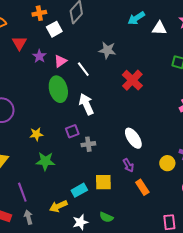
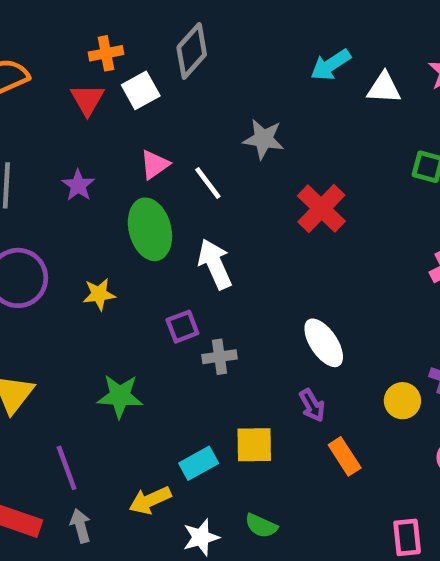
red triangle: (19, 43) -> (87, 100), moved
purple star: (39, 56) -> (78, 185), moved
yellow star: (36, 134) -> (99, 294), moved

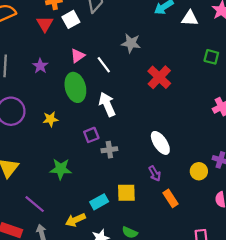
purple line: (67, 468) -> (35, 204), turned -30

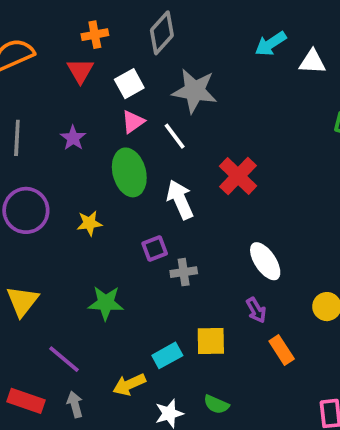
white square: (71, 19) -> (129, 84), moved
gray star: (131, 43) -> (195, 91), moved, size x1.4
red cross: (159, 77) -> (238, 176), moved

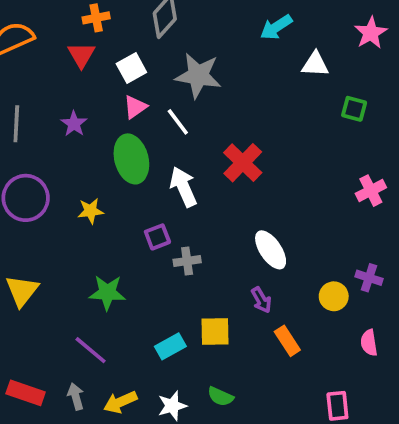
white triangle: (312, 62) -> (315, 64), moved
purple line: (64, 359) -> (91, 350), moved
yellow arrow: (129, 384) -> (120, 402), moved

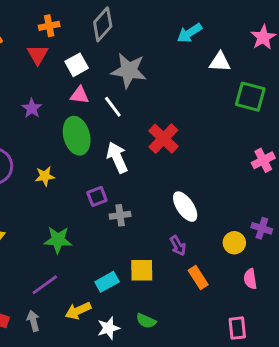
pink triangle: (135, 107) -> (80, 95), turned 42
green square: (354, 109) -> (250, 97), size x1.5
pink semicircle: (369, 343) -> (250, 279), moved
purple line: (91, 350) -> (45, 285), turned -76
yellow arrow: (120, 402) -> (78, 311), moved

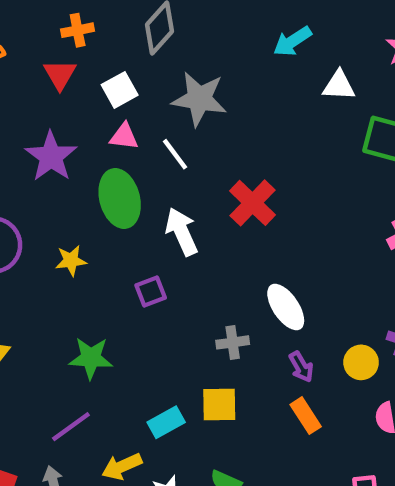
purple star: (32, 108) -> (51, 156), size x1.6
gray cross: (120, 215) -> (233, 342), moved
purple arrow: (178, 246) -> (301, 367), moved

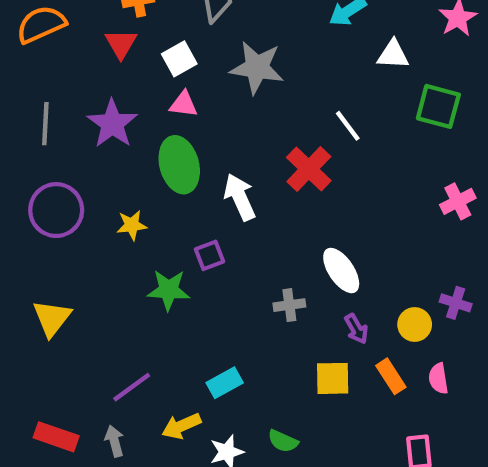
white line: (175, 154) -> (348, 126), moved
green star: (91, 358) -> (168, 290), moved
yellow square: (219, 404) -> (333, 378), moved
orange rectangle: (306, 416) -> (391, 376), moved

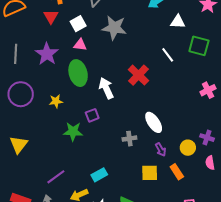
white line: (348, 126) -> (168, 55), moved
pink semicircle: (438, 378) -> (210, 163), moved

